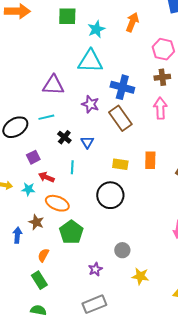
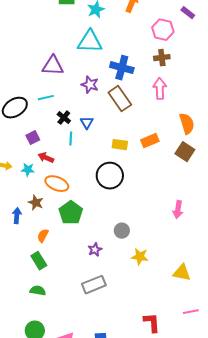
orange rectangle: (150, 160) -> (150, 141), turned 66
cyan line: (72, 167) -> (71, 139), moved

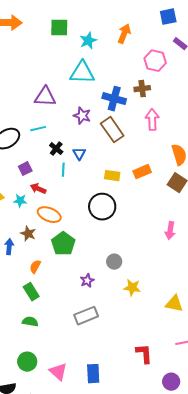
brown cross: (162, 58) -> (142, 89), moved
pink arrow: (178, 210) -> (170, 231), moved

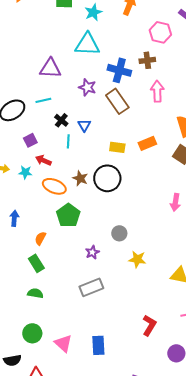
brown star: (28, 234) -> (80, 178), moved
red L-shape: (144, 354) -> (149, 325), turned 35

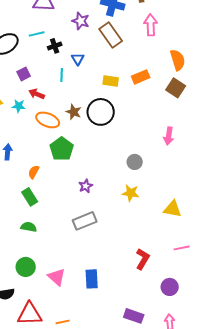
black cross: (61, 120) -> (55, 46), moved, turned 32
gray circle: (119, 233) -> (135, 162), moved

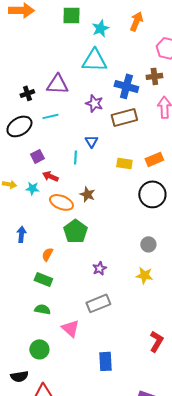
brown rectangle: (111, 35) -> (124, 117), turned -70
black cross: (55, 46) -> (27, 93), moved
black circle: (101, 112) -> (152, 194), moved
green rectangle: (30, 197) -> (43, 279), turned -36
pink triangle: (57, 277) -> (70, 328), moved

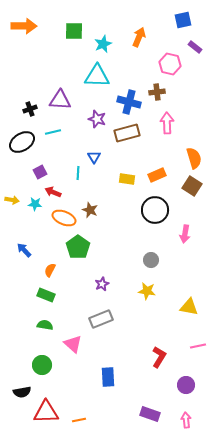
blue arrow: (21, 234) -> (24, 250), turned -49

